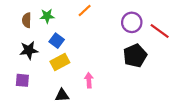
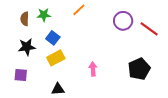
black pentagon: (135, 56) -> (139, 69), moved
pink arrow: (89, 80) -> (93, 69), moved

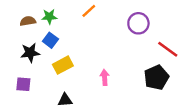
brown semicircle: (25, 19) -> (28, 21), turned 80
red line: (149, 29) -> (168, 49), moved
blue square: (53, 38) -> (50, 40), moved

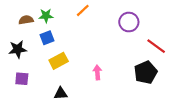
blue square: (50, 40) -> (47, 38), turned 32
black star: (30, 53) -> (18, 49), moved

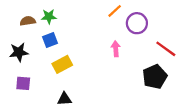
orange line: (83, 10) -> (115, 11), moved
pink arrow: (97, 72) -> (116, 49), moved

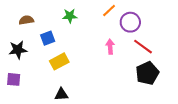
green star: (49, 17) -> (70, 16), moved
red line: (166, 49) -> (143, 47), moved
purple square: (23, 83) -> (14, 79), moved

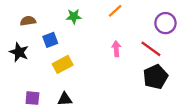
purple circle: (130, 22) -> (165, 23), moved
black star: (18, 50) -> (19, 52), turned 30
purple square: (14, 79) -> (32, 98), moved

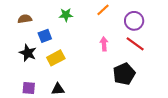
purple circle: (165, 23) -> (134, 21), moved
black star: (19, 52) -> (28, 53), moved
black pentagon: (155, 77) -> (124, 74), moved

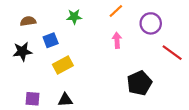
pink arrow: (104, 44) -> (117, 40), moved
red line: (135, 44) -> (172, 53), moved
black star: (28, 53) -> (22, 52), moved, turned -30

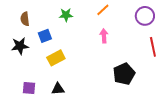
brown semicircle: (28, 21) -> (25, 19), turned -88
purple circle: (151, 23) -> (145, 16), moved
red line: (172, 53) -> (153, 47), turned 42

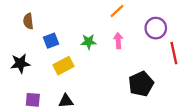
green star: (66, 15) -> (89, 42), moved
purple circle: (145, 16) -> (156, 28), moved
black star: (20, 46) -> (20, 63), moved

